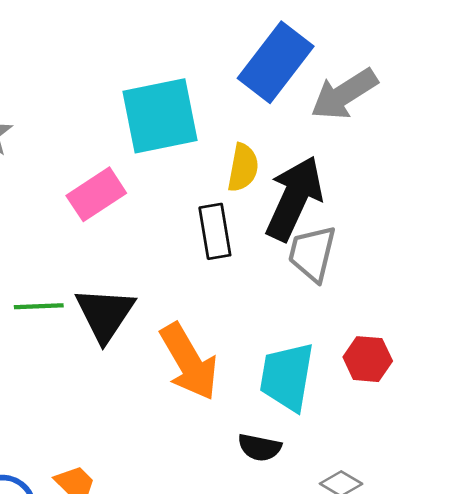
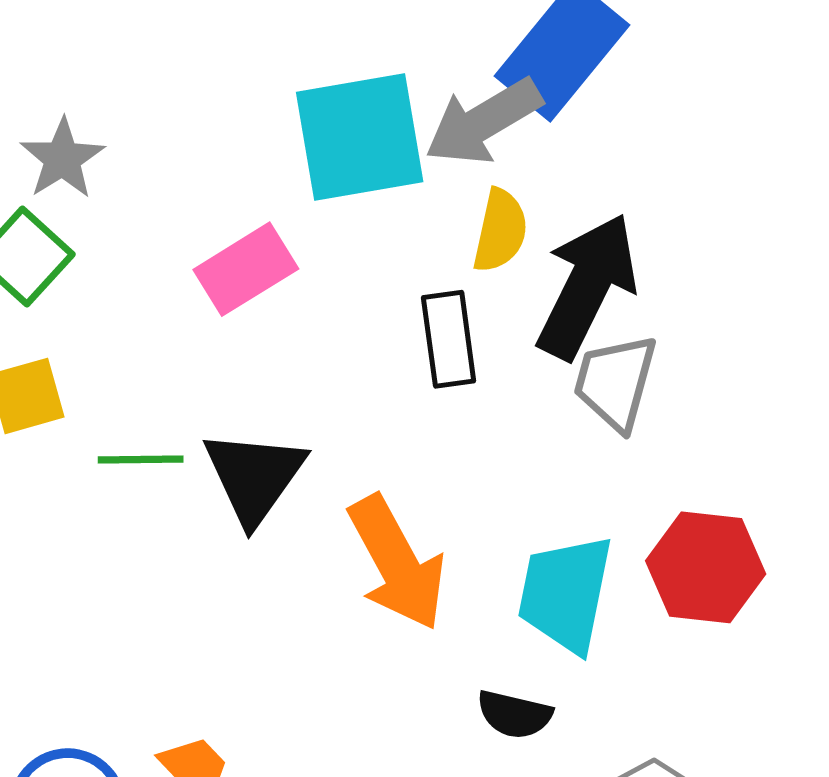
gray arrow: (344, 94) -> (483, 122), moved
red hexagon: (368, 359) -> (706, 567), size x1.4

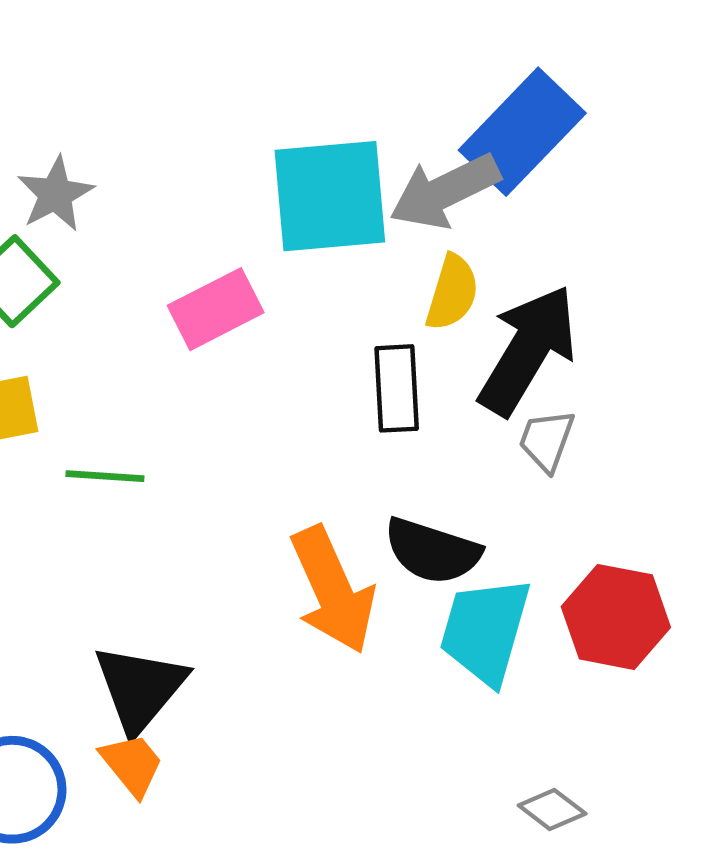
gray trapezoid: (615, 382) -> (547, 440), size x0.7
black triangle: (254, 477) -> (140, 688), moved
black semicircle: (514, 714) -> (432, 551), moved, size x1.4

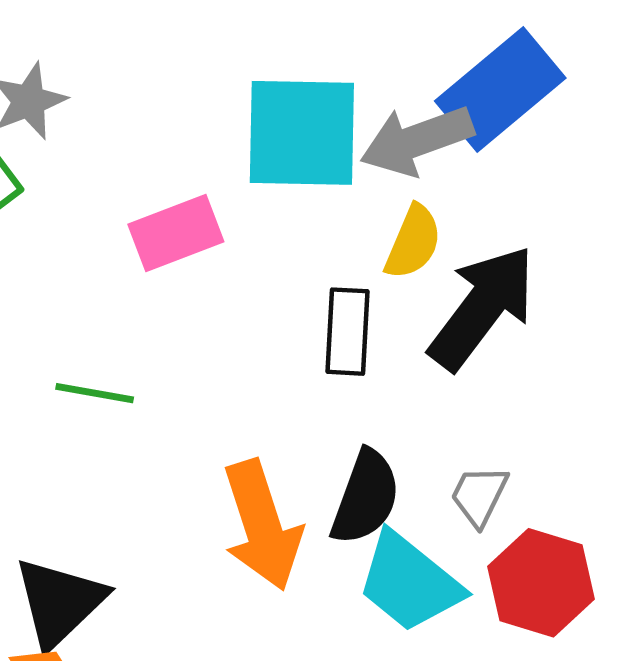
gray trapezoid: (547, 440) -> (479, 496), moved
green line: (105, 476) -> (95, 393), moved
black semicircle: (432, 551) -> (365, 497), turned -94
cyan trapezoid: (485, 631) -> (409, 582), turned -73

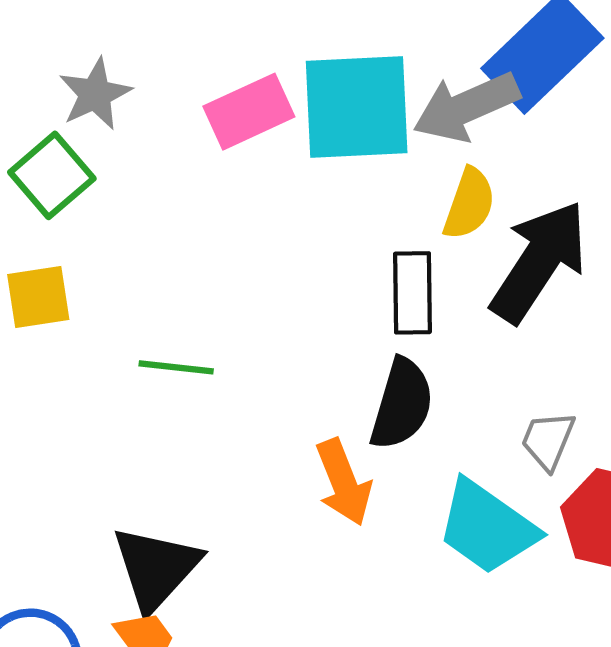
pink rectangle: (176, 233) -> (249, 112), moved
black semicircle: (365, 497) -> (402, 404), moved
orange arrow: (262, 525) -> (344, 482), size x0.7

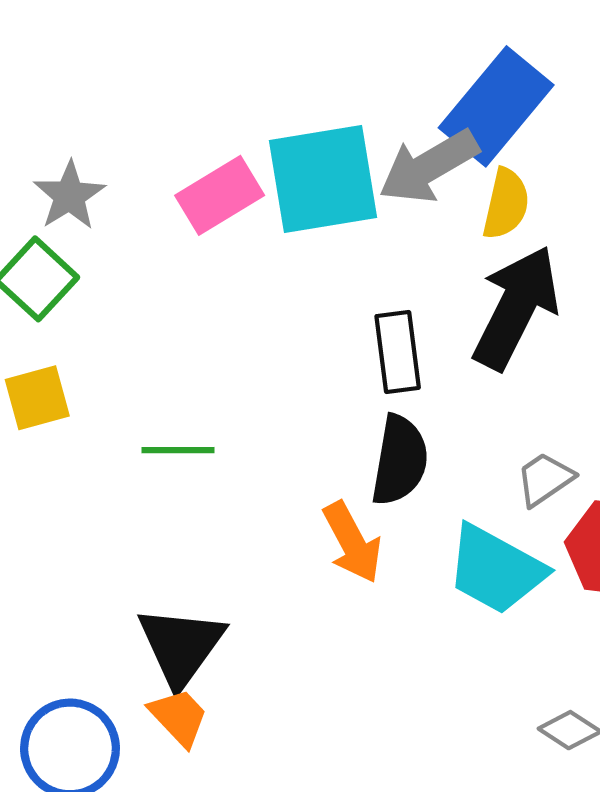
yellow semicircle: (469, 204) -> (506, 204), moved
gray trapezoid: (548, 440) -> (545, 479), turned 40

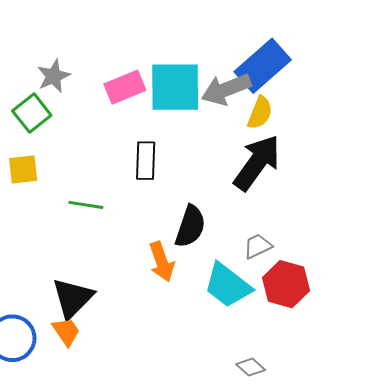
black rectangle: (398, 352) -> (146, 161), moved

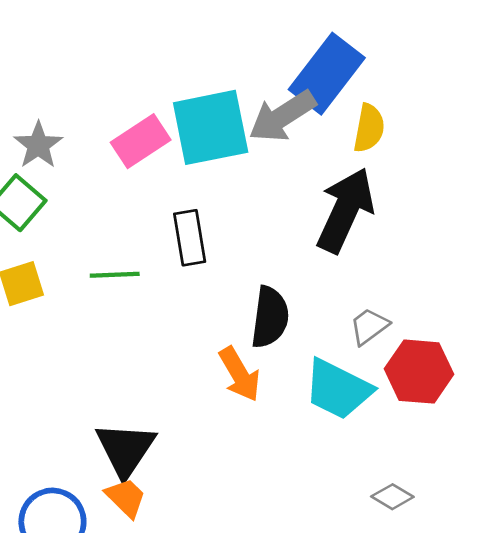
yellow semicircle: (260, 113) -> (369, 128), moved
green line: (86, 205) -> (115, 275), moved

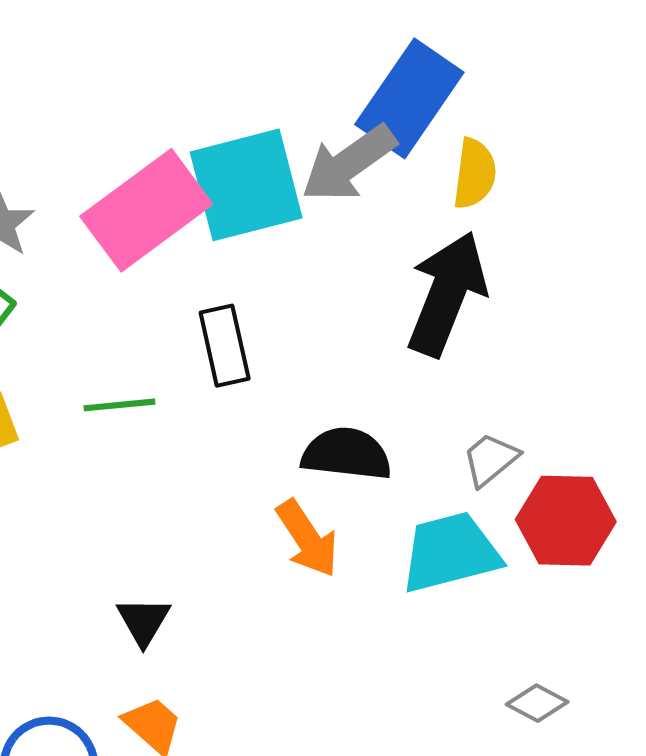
pink rectangle: (141, 141) -> (146, 210), size x1.5
black semicircle: (270, 317) -> (346, 454), turned -88
cyan trapezoid: (338, 389) -> (450, 552), turned 142
black triangle: (125, 449) -> (143, 621), moved, size x0.6

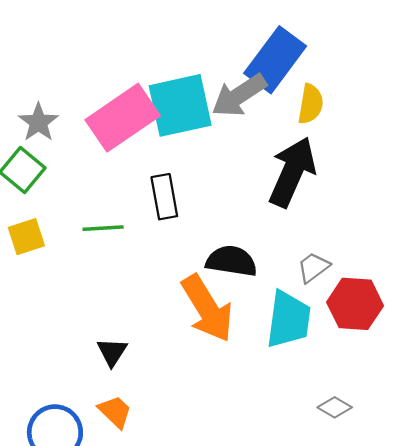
orange arrow: (307, 539) -> (207, 308), size x1.5
cyan trapezoid: (450, 552) -> (288, 319), turned 110

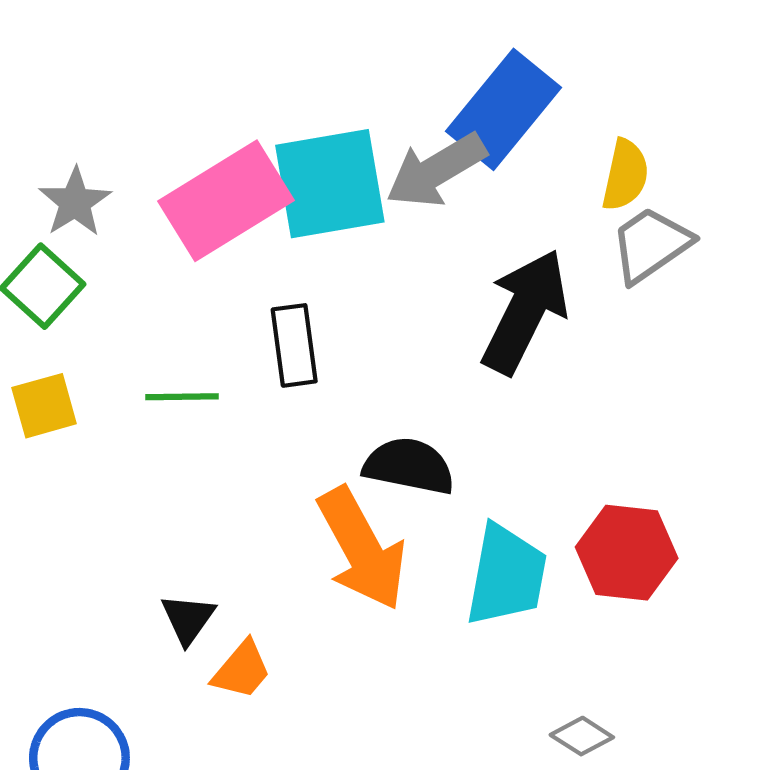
yellow semicircle: (311, 104) -> (625, 175), moved
gray trapezoid: (313, 267) -> (651, 245), moved, size x1.4
orange trapezoid: (115, 412) -> (242, 670), moved, turned 84

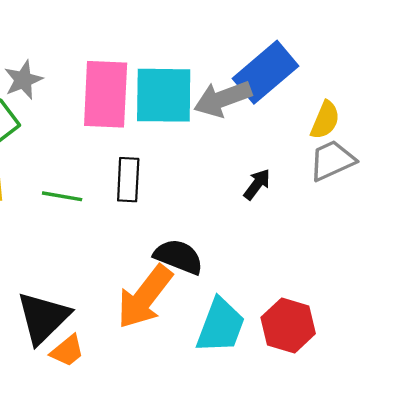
pink rectangle: (226, 201) -> (106, 94), turned -66
black arrow: (525, 312) -> (257, 184), size x0.5
orange arrow: (362, 549) -> (145, 297), turned 56
black triangle: (188, 619) -> (43, 318), size x1.8

